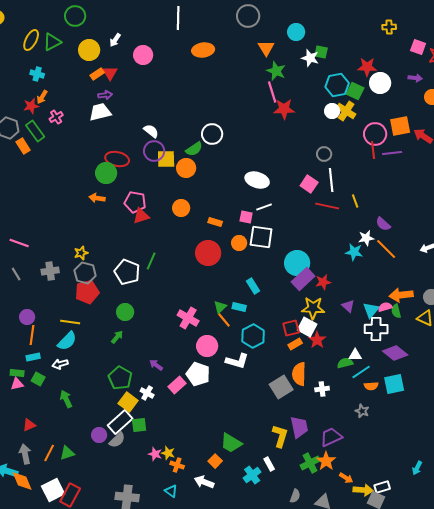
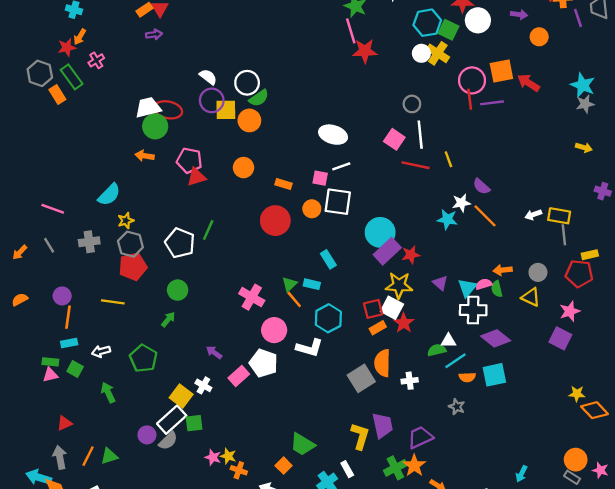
white trapezoid: (100, 112) -> (148, 107), moved
white circle: (212, 134) -> (247, 83), moved
orange arrow: (401, 295) -> (503, 270), size x0.7
cyan semicircle: (67, 341) -> (109, 195), moved
green pentagon: (120, 378) -> (143, 358), moved

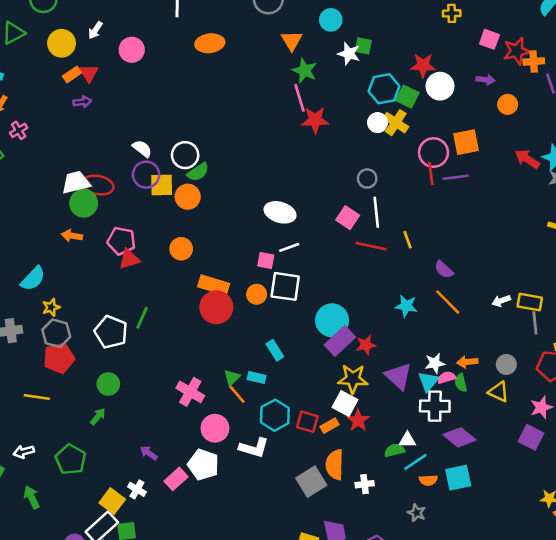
red arrow: (529, 83) -> (527, 159), moved
orange rectangle: (284, 184) -> (214, 285), moved, size x1.6
white star: (461, 203) -> (435, 363), moved
purple triangle: (440, 283) -> (398, 376), size x1.6
red square: (373, 309) -> (307, 422), moved, turned 30

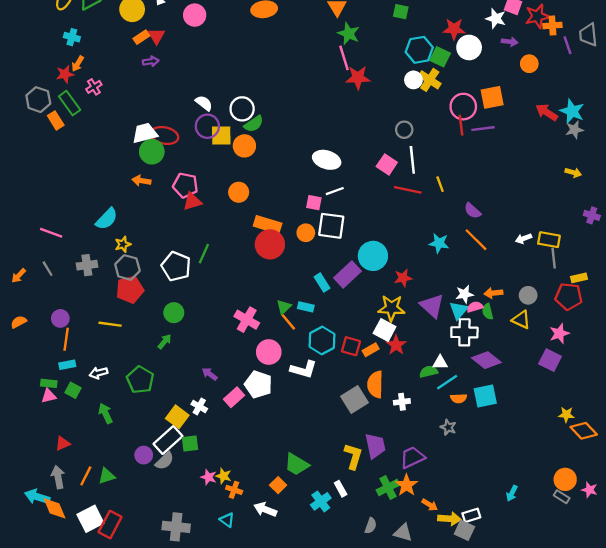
white star: (349, 54) -> (496, 19), moved
purple rectangle: (340, 341) -> (347, 274), moved

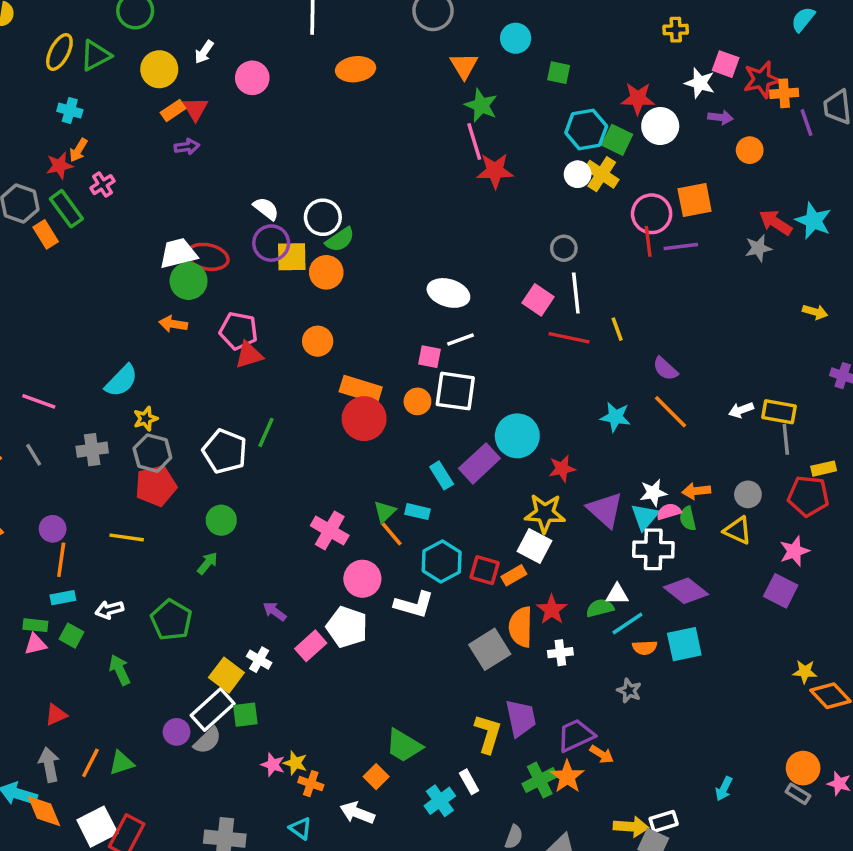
gray star: (574, 130) -> (758, 248), moved
red star: (396, 345) -> (552, 610), moved
orange arrow: (430, 505) -> (602, 754), moved

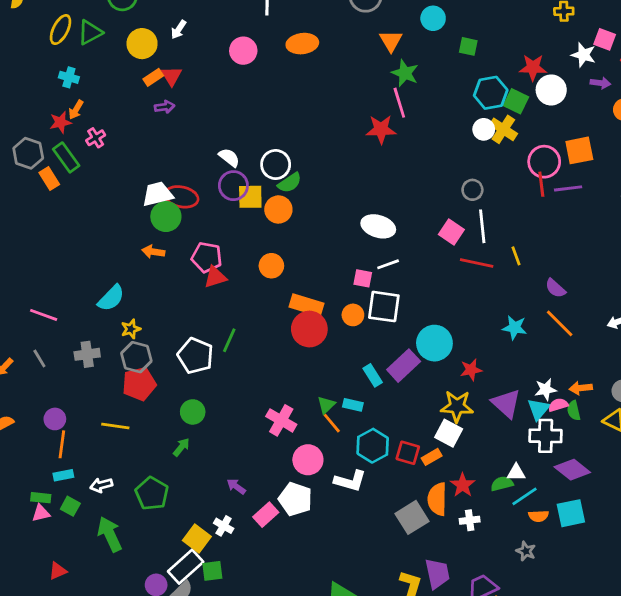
pink circle: (252, 78) -> (243, 51), moved
red star: (495, 171) -> (381, 129), moved
green arrow: (120, 670) -> (110, 534), size x1.4

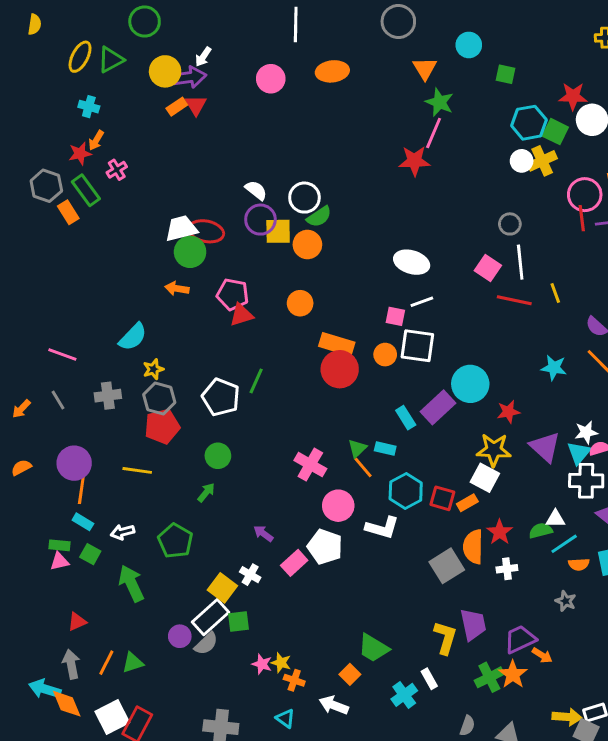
pink line: (399, 103) -> (434, 133), turned 40
purple arrow: (165, 107) -> (189, 77), moved, size x1.6
yellow cross: (503, 129) -> (542, 161), turned 32
purple circle: (55, 419) -> (74, 463), size x1.5
cyan rectangle: (63, 475) -> (83, 522), turned 42

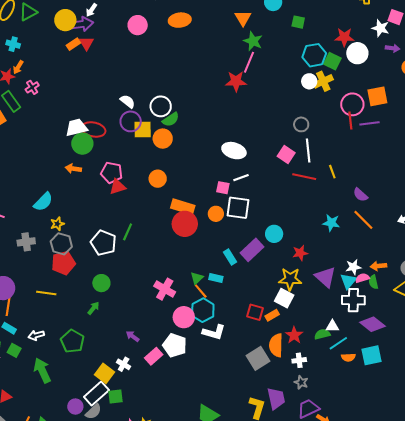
cyan circle: (470, 384) -> (274, 234), size x0.7
cyan hexagon: (406, 491) -> (203, 310), moved
gray star: (566, 601) -> (301, 382), moved

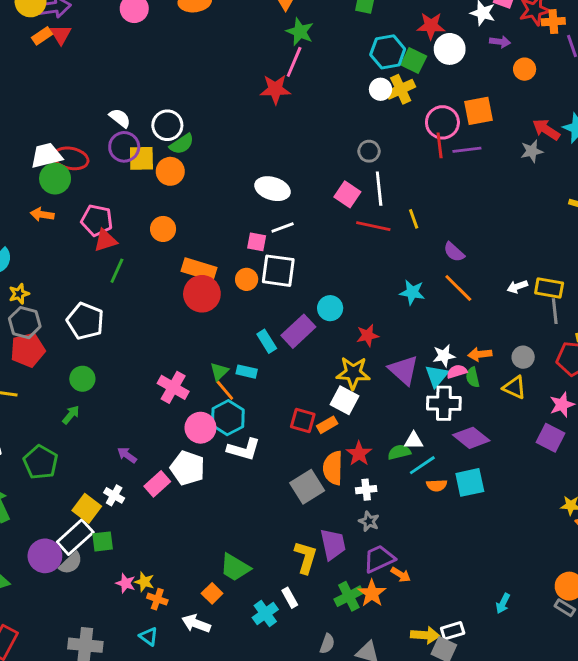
green line: (128, 232) -> (117, 271), moved
purple circle: (75, 407) -> (45, 556), size x1.5

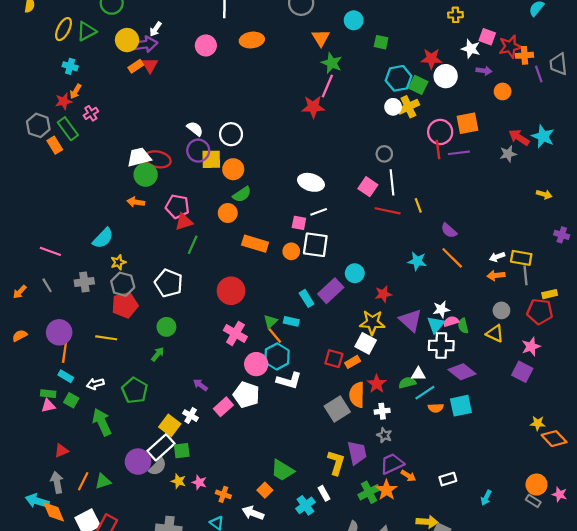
green semicircle: (182, 144) -> (242, 194), moved
red circle: (202, 294) -> (231, 291), moved
orange arrow: (480, 354) -> (496, 275), moved
yellow star: (144, 582) -> (178, 481), moved
white rectangle: (453, 631) -> (448, 479), moved

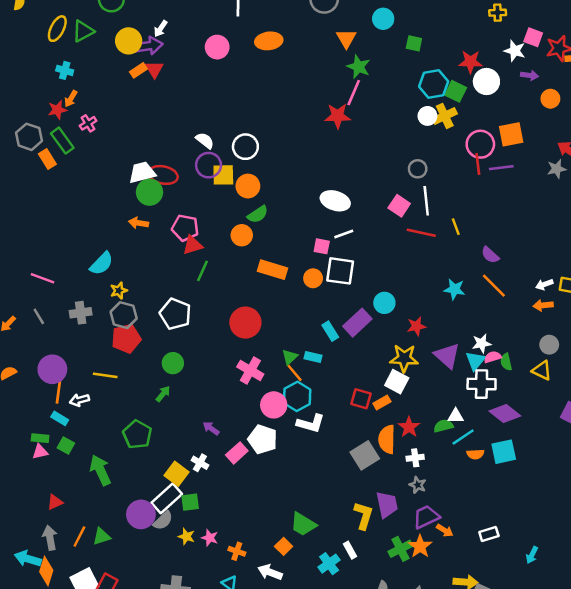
white arrow: (95, 384) -> (79, 400), moved
orange diamond: (54, 512) -> (46, 571), turned 40

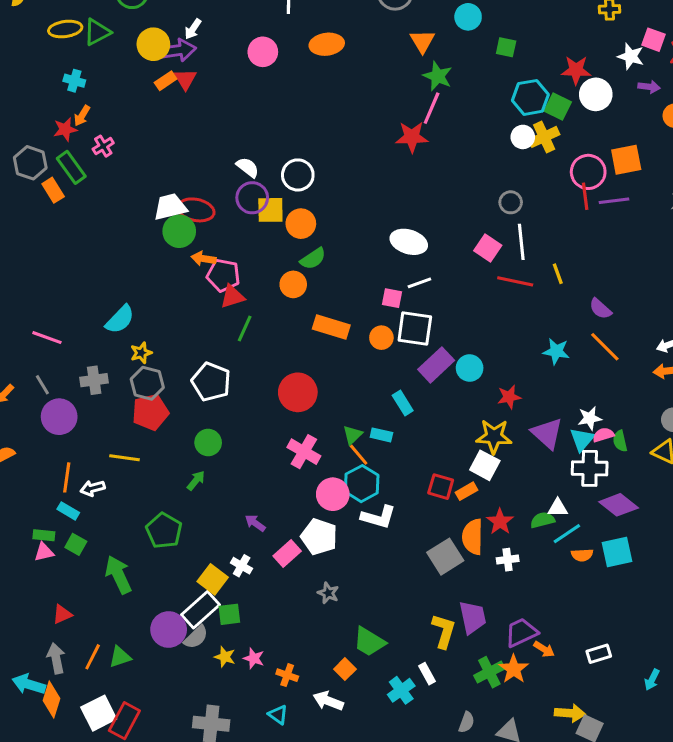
yellow ellipse: (57, 29) -> (65, 29), turned 55
orange arrow: (138, 223) -> (204, 259), moved
purple rectangle: (357, 323) -> (436, 365), moved
purple circle: (52, 369) -> (59, 417), moved
gray star: (418, 485) -> (328, 593), moved

